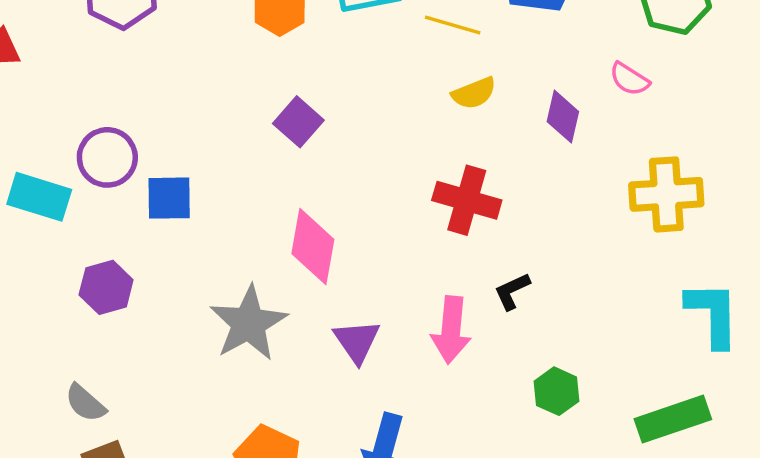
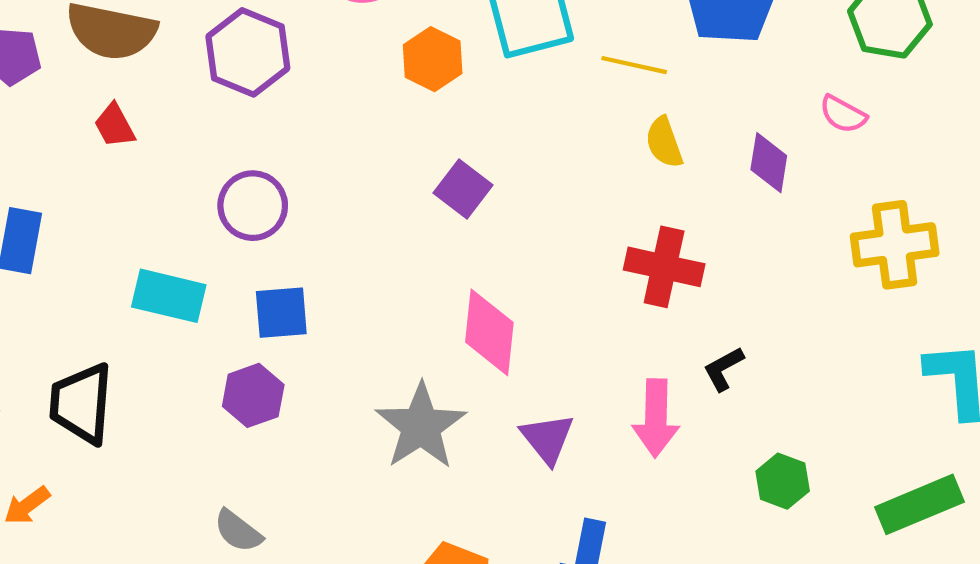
yellow semicircle: (474, 93) -> (664, 142), turned 96
purple circle: (107, 157) -> (253, 206), moved
blue square: (169, 198) -> (281, 313), moved

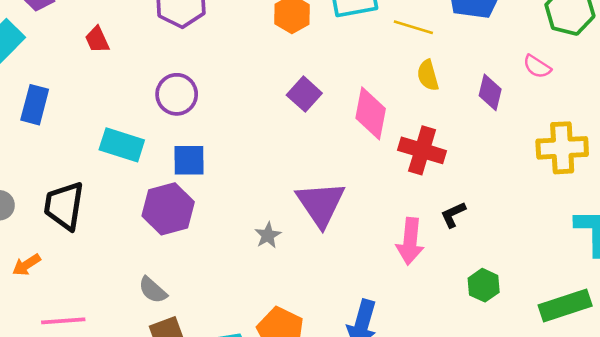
pink diamond: (489, 332) -> (371, 113), moved
purple hexagon: (253, 395) -> (168, 209), size x1.4
gray star: (421, 426) -> (268, 235), size x0.5
purple triangle: (547, 439) -> (321, 204), moved, size x1.5

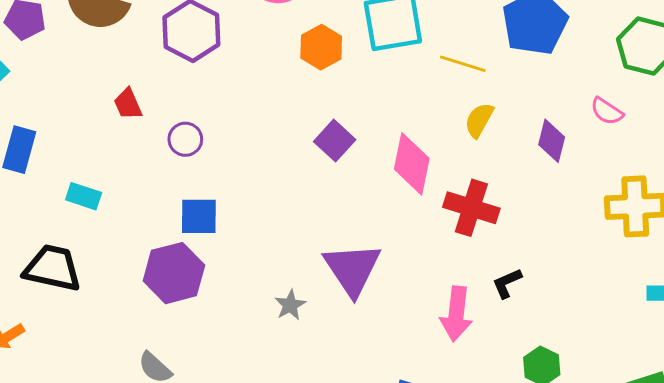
red trapezoid: (97, 40) -> (128, 104), moved
yellow semicircle: (428, 75) -> (479, 120), turned 44
purple circle: (177, 94) -> (185, 139), size x0.7
cyan rectangle: (122, 145) -> (84, 196), moved, size x0.7
black trapezoid: (64, 206) -> (52, 268), turned 93

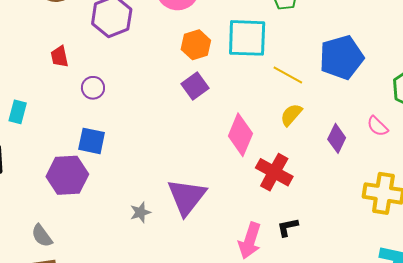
purple square: (335, 141) -> (195, 86), moved
cyan rectangle: (84, 196) -> (18, 112), turned 75

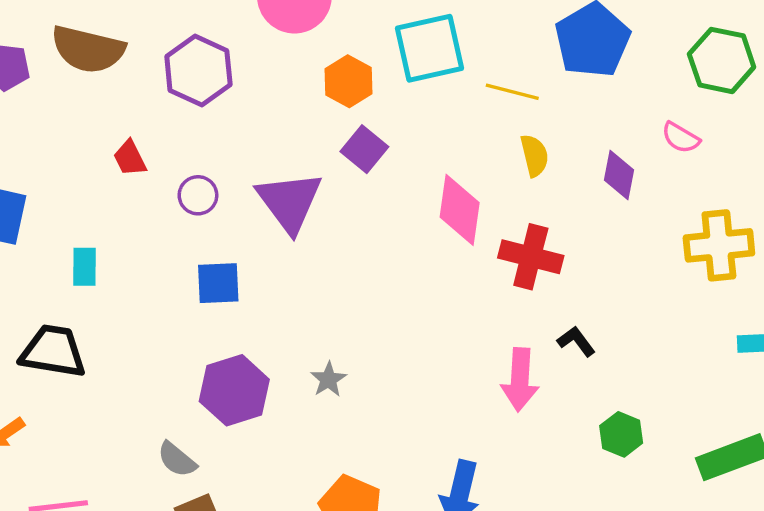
yellow semicircle: (291, 115) -> (534, 156), turned 140
purple hexagon: (67, 175) -> (234, 390), moved
purple triangle: (187, 197) -> (289, 202), moved
black L-shape: (288, 227) -> (576, 341), turned 80

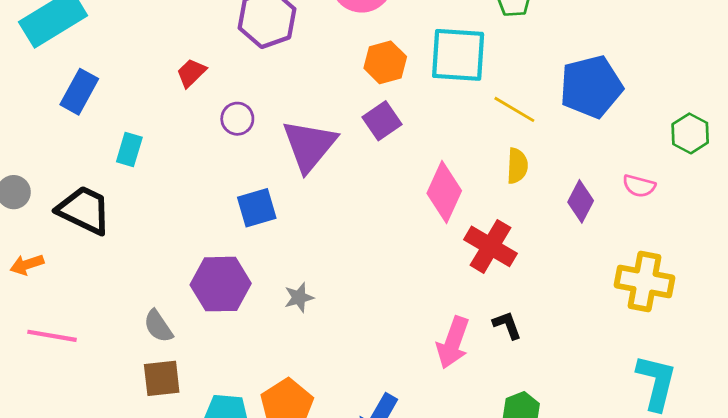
green hexagon: (722, 60) -> (690, 133), size x0.7
pink semicircle: (681, 138) -> (639, 186), turned -32
red trapezoid: (130, 158) -> (191, 73), turned 56
blue square: (218, 283) -> (257, 208), moved, turned -30

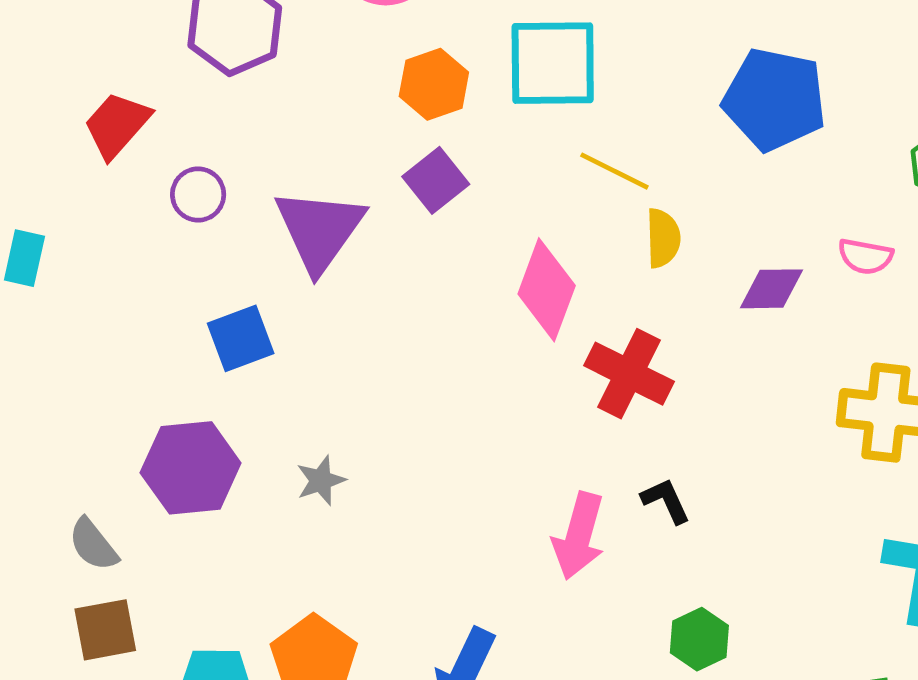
red trapezoid: (191, 73) -> (117, 125), size x1.4
blue pentagon: (591, 87) -> (775, 99), turned 30
yellow line: (514, 109) -> (614, 171), moved
purple diamond: (581, 201) -> (771, 289), turned 66

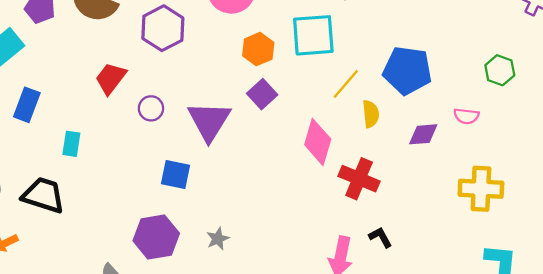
blue pentagon: (775, 99) -> (407, 70), moved
yellow line: (614, 171) -> (346, 84), turned -72
blue square: (241, 338) -> (176, 175), turned 36

